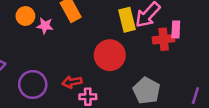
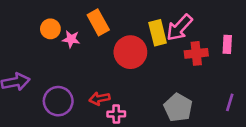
pink rectangle: (176, 29) -> (227, 44), moved
red circle: (110, 55) -> (130, 52), moved
purple line: (195, 96) -> (230, 102), moved

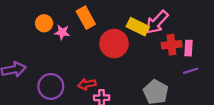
yellow rectangle: (158, 33) -> (138, 27), turned -50
pink rectangle: (227, 44) -> (188, 48), moved
purple line: (230, 102) -> (191, 71), moved, turned 56

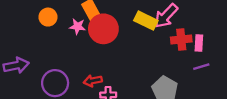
pink star: (62, 32) -> (77, 26), moved
red circle: (114, 44) -> (103, 29), moved

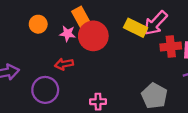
red arrow: (93, 81) -> (64, 64), moved

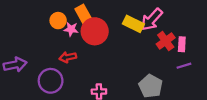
orange circle: (38, 24) -> (58, 21), moved
red cross: (171, 46) -> (166, 41), turned -30

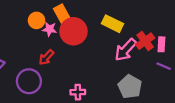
pink arrow: (152, 19) -> (126, 50), moved
red arrow: (68, 57) -> (46, 57), turned -35
purple line: (184, 66) -> (164, 66), turned 40

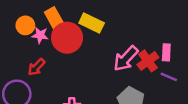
yellow rectangle: (113, 24) -> (92, 23), moved
red cross: (145, 41) -> (148, 61), moved

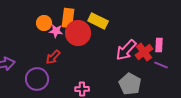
orange rectangle: (55, 19) -> (68, 18), turned 36

